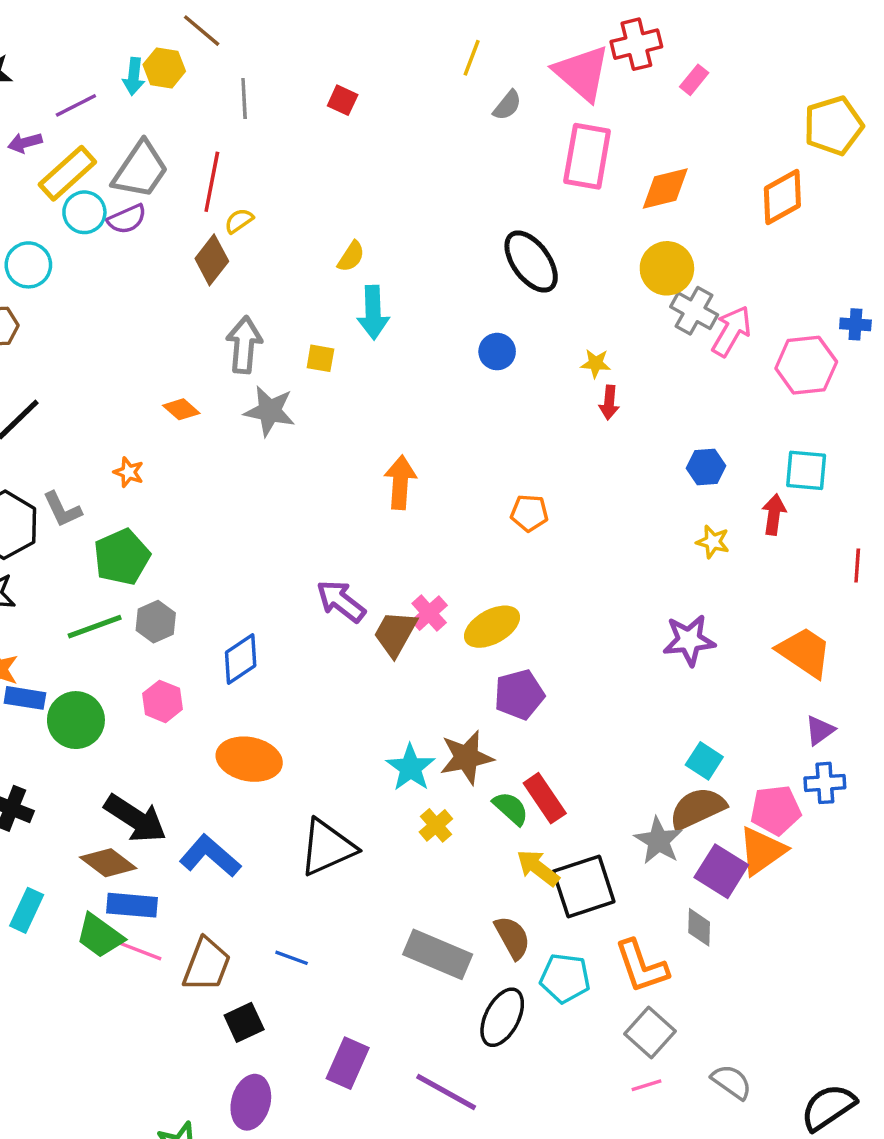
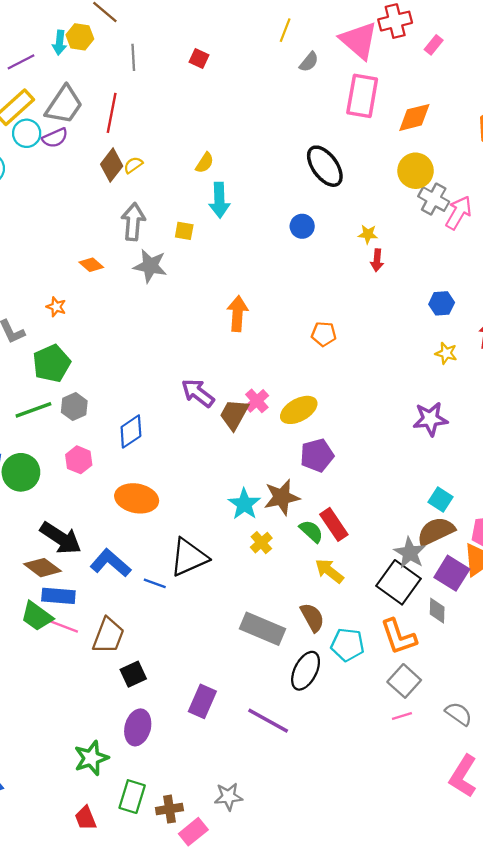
yellow semicircle: (239, 221) -> (133, 165), moved
black square: (584, 887) -> (399, 582), moved, turned -36
blue line: (292, 958) -> (155, 583), moved

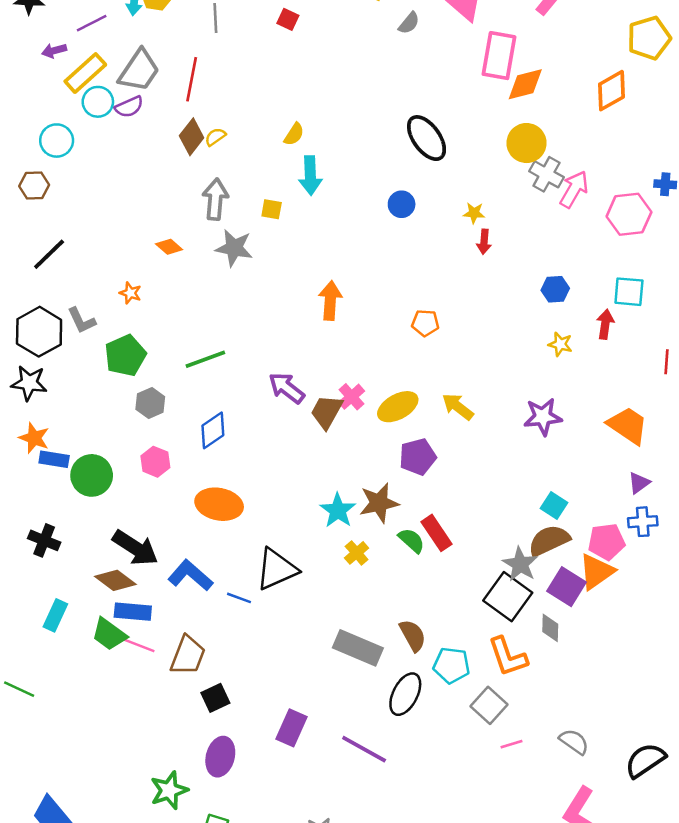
pink rectangle: (362, 96) -> (499, 56), moved
green line: (33, 410) -> (205, 359), moved
yellow arrow: (329, 571) -> (458, 407), moved
gray square: (404, 681) -> (489, 705), moved

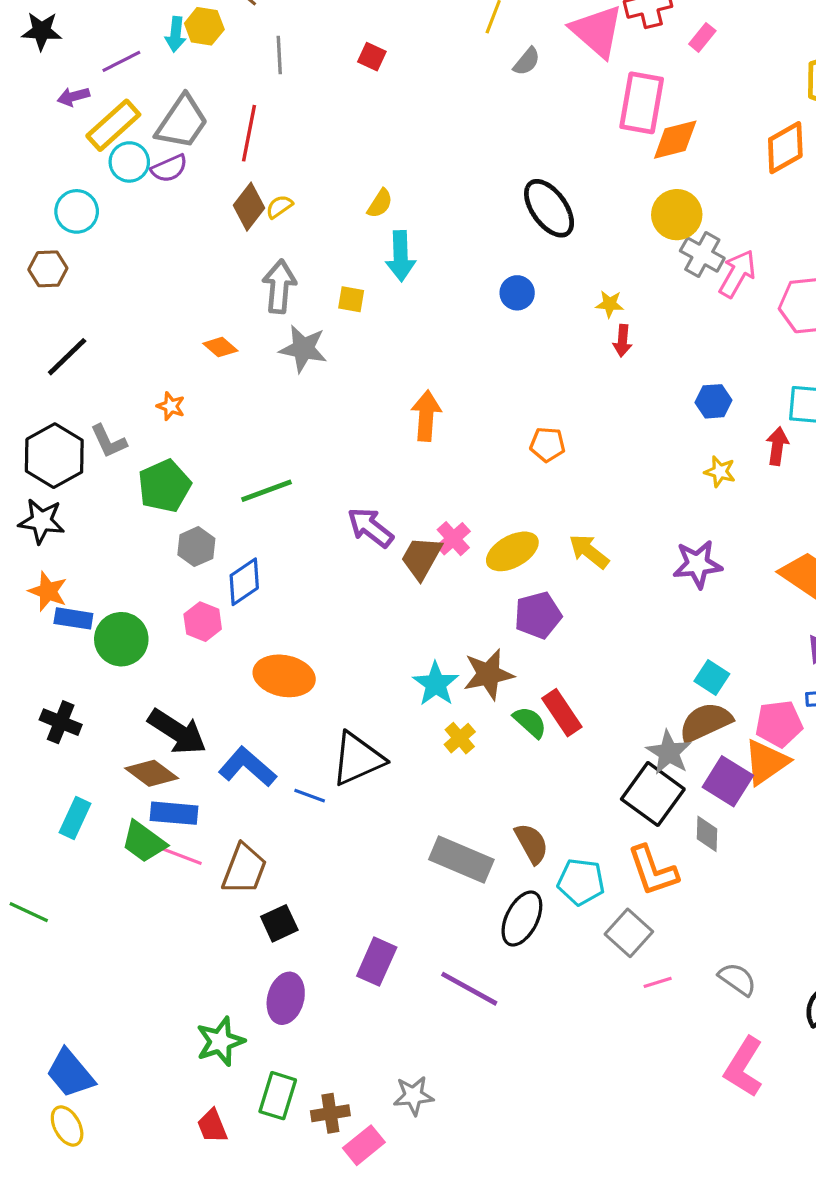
blue diamond: (213, 430) -> (244, 582), moved

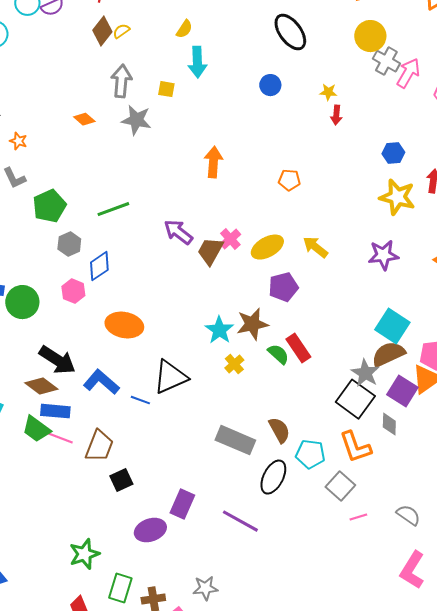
orange star: (171, 406) -> (18, 141), moved
yellow star: (720, 472) -> (397, 197), size x1.8
cyan square: (712, 677) -> (392, 326), size x1.6
purple ellipse: (286, 998) -> (150, 530), moved, turned 56

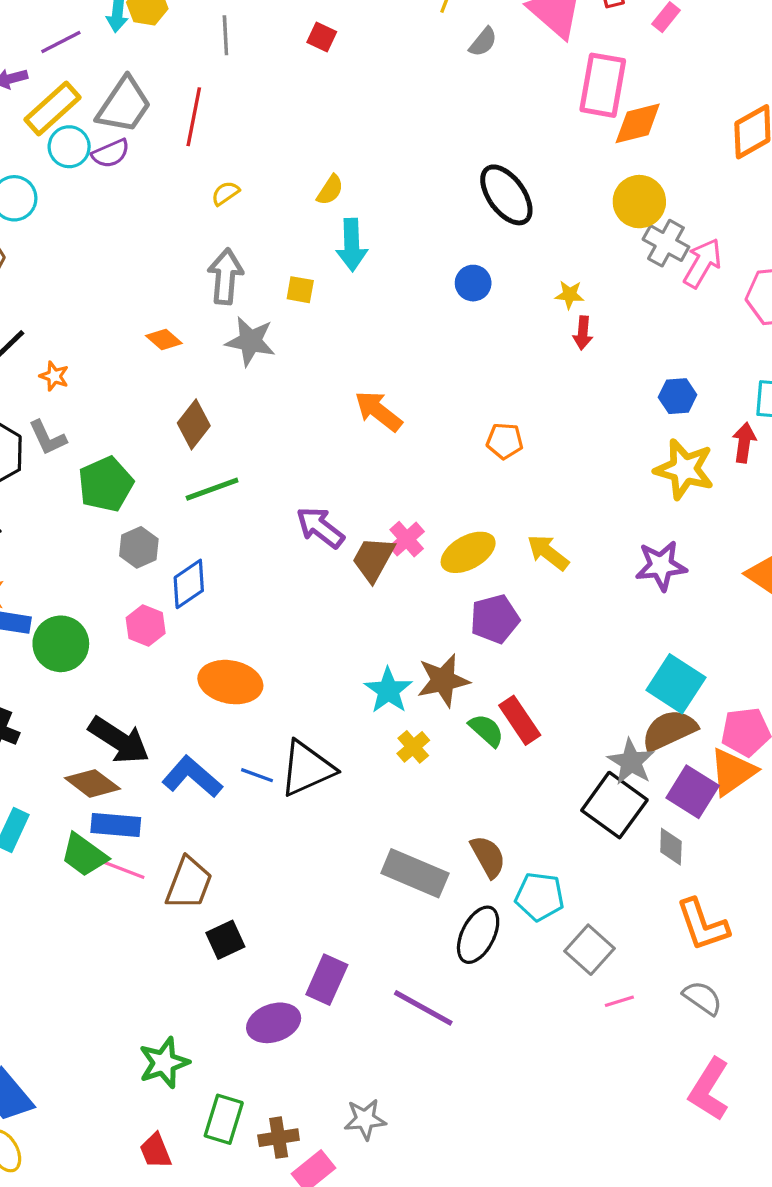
brown diamond: (102, 31) -> (194, 424), moved
orange arrow: (213, 162) -> (378, 411), turned -56
blue line: (140, 400) -> (257, 775), moved
orange L-shape: (355, 447) -> (703, 925), moved

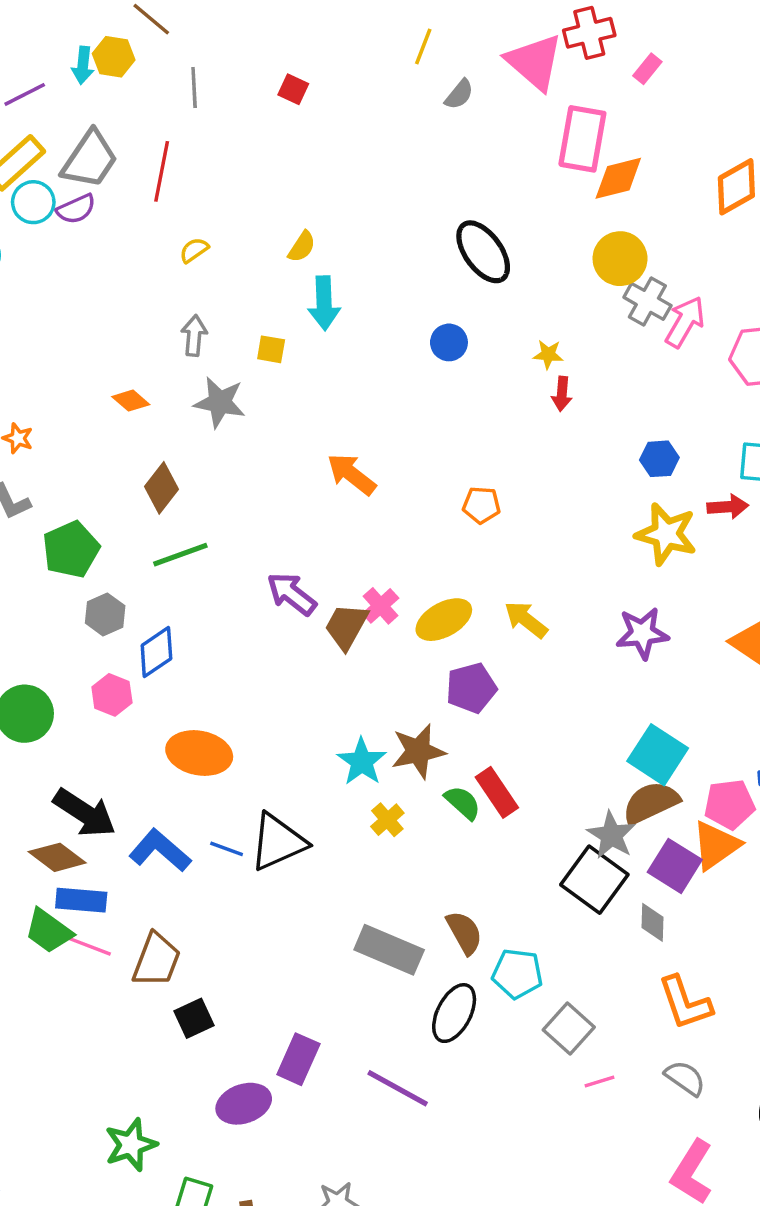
gray arrow: (225, 276) -> (194, 336), size x0.7
red arrow: (744, 443) -> (728, 507), turned 78

